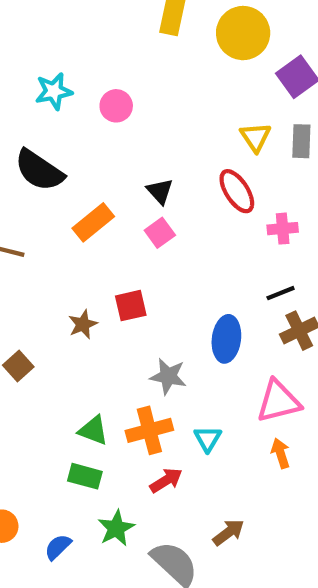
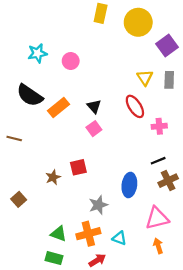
orange rectangle: (93, 222) -> (58, 107), moved
gray star: (168, 376) -> (98, 205), turned -30
cyan triangle: (208, 439) -> (119, 238), turned -40

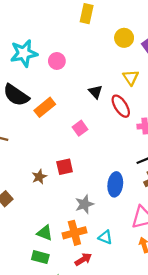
yellow circle: (138, 22) -> (124, 38), moved, size x0.7
cyan star: (37, 53) -> (24, 53), size x1.4
black triangle: (94, 106) -> (95, 92), moved

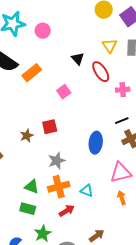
gray star: (84, 204) -> (57, 161), moved

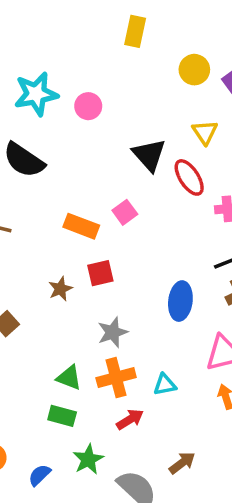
black triangle: (78, 59) -> (149, 155), size x1.5
orange rectangle: (32, 73) -> (81, 226), moved, turned 60
cyan triangle: (87, 191) -> (165, 385), turned -32

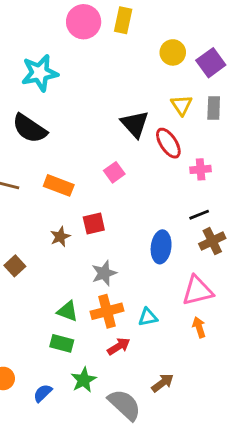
pink circle: (88, 106) -> (84, 22), moved, size x1.5
orange rectangle: (81, 226) -> (59, 185), moved

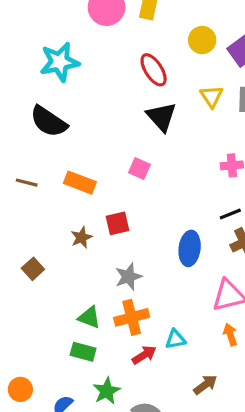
red ellipse: (168, 143) -> (154, 70), moved
pink square: (114, 172) -> (139, 169), turned -30
cyan triangle: (148, 317) -> (175, 339), moved
brown arrow: (163, 383) -> (205, 385), moved

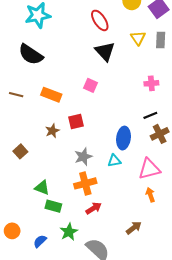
green triangle: (89, 317) -> (42, 188), moved
cyan triangle: (175, 339) -> (114, 161), moved

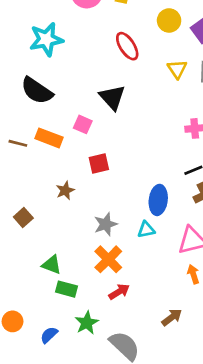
black triangle: (105, 51) -> (112, 97), moved
pink square: (90, 85) -> (83, 124), moved
orange rectangle: (51, 95) -> (49, 138), moved
red square: (76, 122) -> (99, 164), moved
orange cross: (85, 183) -> (108, 259), turned -30

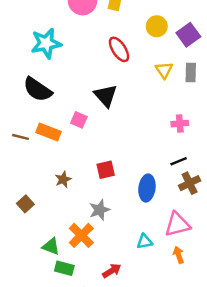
red square: (99, 164) -> (106, 170), moved
cyan triangle: (146, 230) -> (145, 241), moved
orange cross: (108, 259) -> (81, 235), moved

